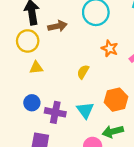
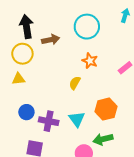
orange star: (110, 48) -> (90, 61), moved
yellow triangle: (36, 68) -> (18, 79), moved

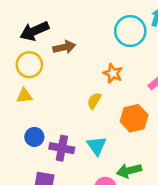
black arrow: (26, 27) -> (34, 31), turned -105
cyan circle: (87, 27) -> (130, 31), moved
orange hexagon: (106, 109) -> (134, 118), moved

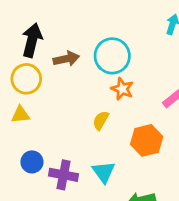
black arrow: (34, 31) -> (32, 40), turned 128
cyan circle: (130, 31) -> (112, 56), moved

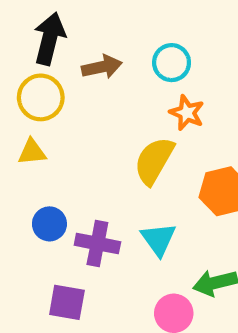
cyan circle: (112, 56) -> (172, 63), size x0.7
yellow semicircle: (101, 120) -> (154, 161), size x1.6

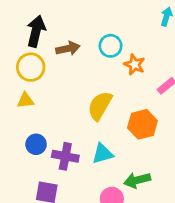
orange star: (187, 113) -> (134, 64), moved
cyan triangle: (158, 239) -> (103, 154), turned 50

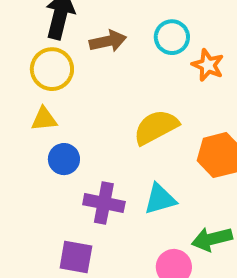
yellow semicircle: (100, 106) -> (156, 127), turned 32
blue circle: (36, 144) -> (64, 159), moved

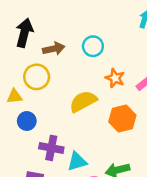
orange star: (208, 65) -> (115, 78), moved
yellow circle: (52, 69) -> (37, 77), moved
cyan triangle: (160, 199) -> (77, 161), moved

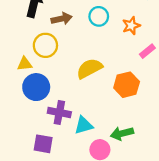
orange star: (115, 78) -> (131, 26), moved, turned 30
blue circle: (27, 121) -> (36, 87), size x1.5

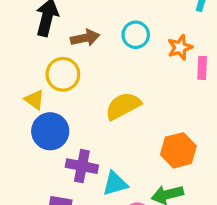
pink rectangle: (147, 51) -> (202, 68), moved, turned -49
yellow triangle: (25, 64) -> (34, 100), turned 42
orange hexagon: (127, 85) -> (178, 150), moved

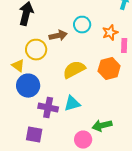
brown arrow: (85, 38) -> (58, 36), moved
orange hexagon: (178, 150) -> (109, 69), moved
cyan triangle: (115, 183) -> (72, 104), moved

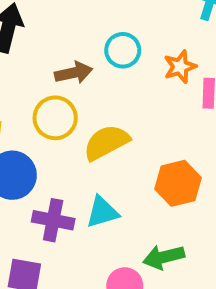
yellow circle: (36, 50) -> (55, 118), moved
orange hexagon: (109, 69) -> (178, 183), moved

